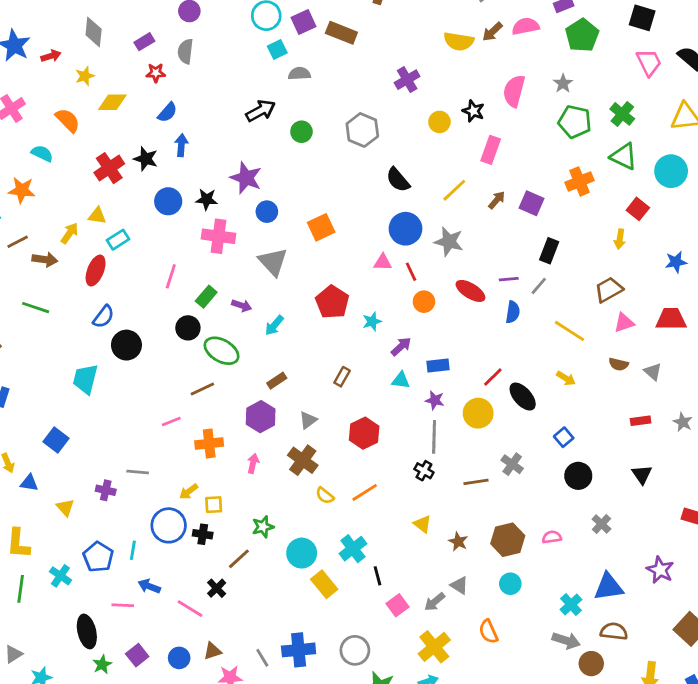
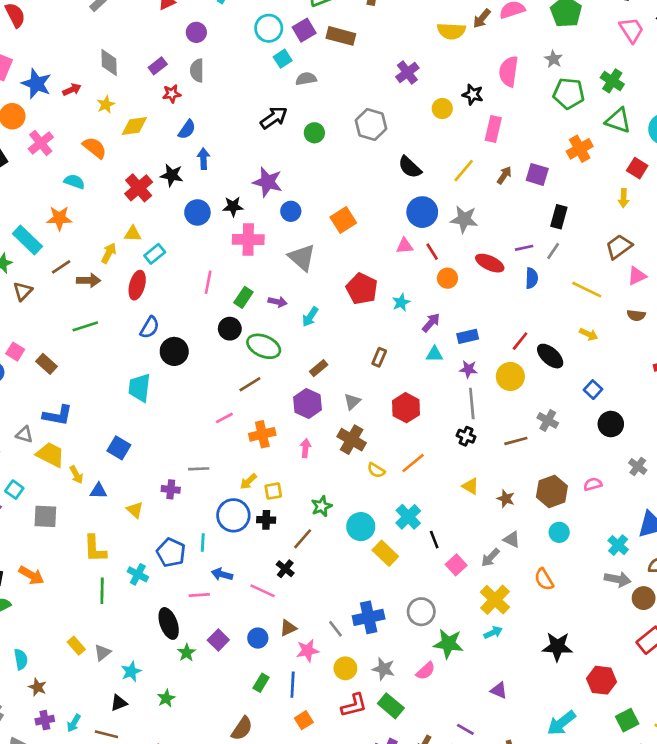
green line: (36, 308) -> (85, 326), turned -30

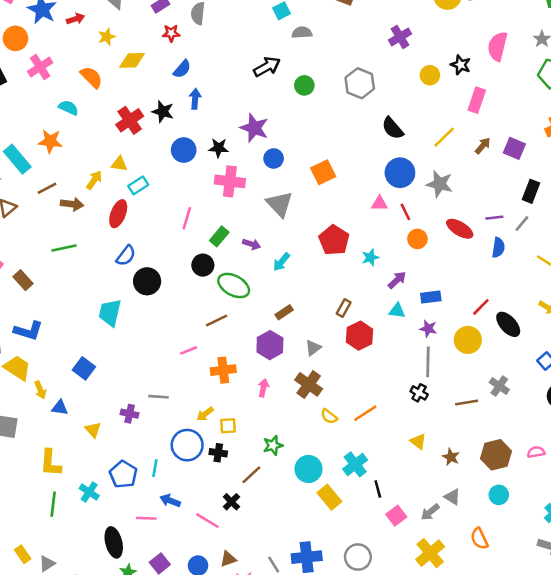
red hexagon: (406, 408) -> (359, 336), moved

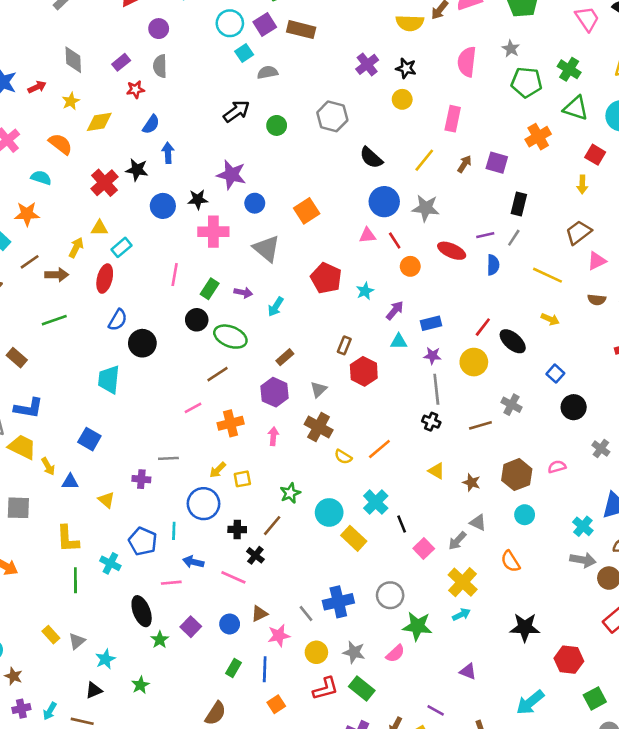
black star: (461, 65) -> (406, 68), moved
black cross: (218, 453) -> (237, 529), moved

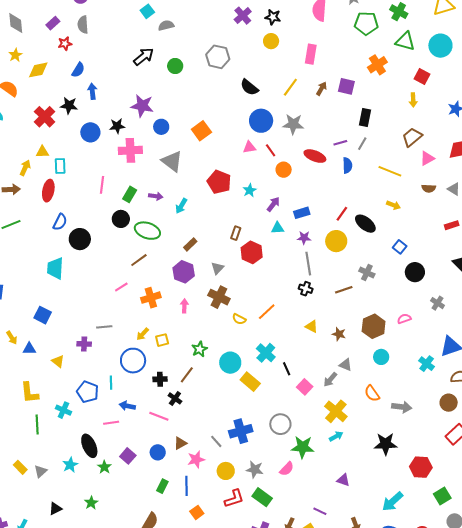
cyan rectangle: (121, 247) -> (60, 166), turned -49
gray arrow: (583, 560) -> (402, 407), moved
cyan star: (105, 659) -> (70, 465), moved

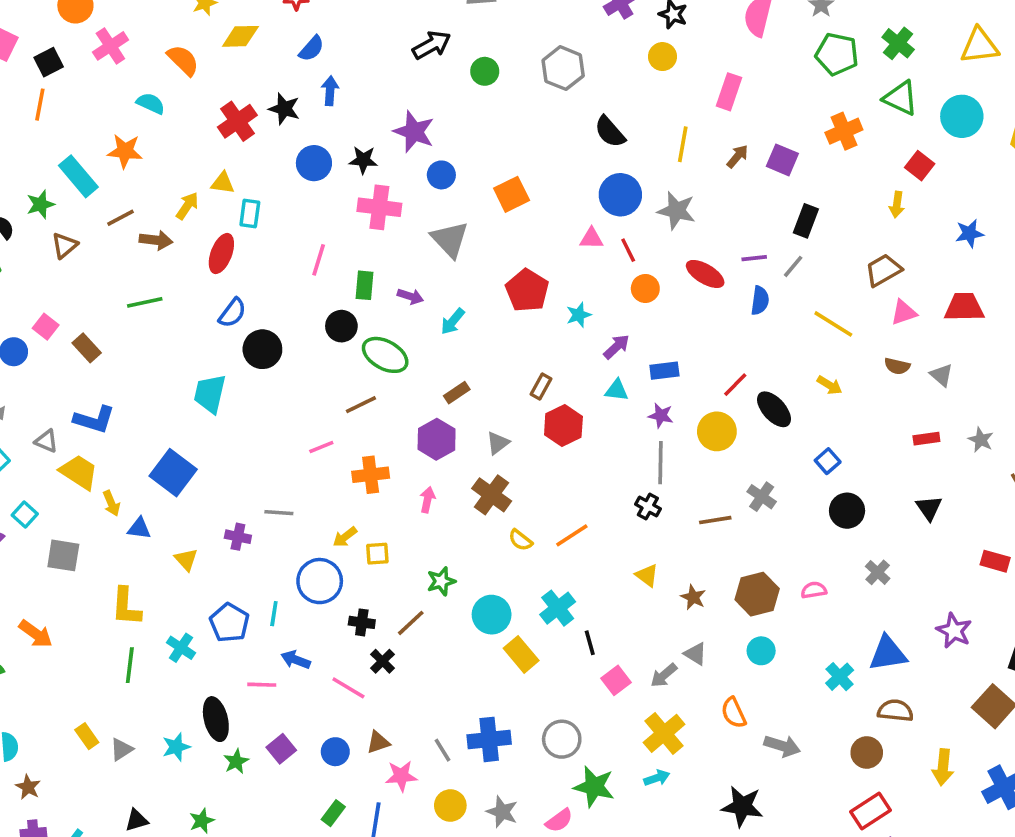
yellow line: (290, 87) -> (683, 144), turned -36
green rectangle: (130, 194) -> (364, 285), turned -35
blue square: (43, 315) -> (173, 473), size x1.4

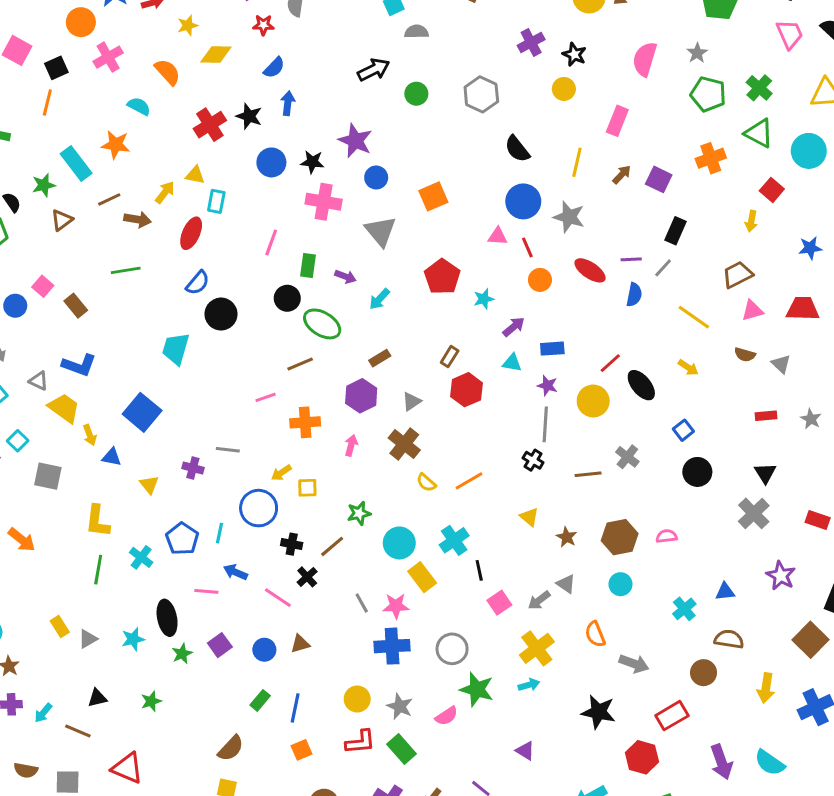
gray cross: (878, 572) -> (754, 513), moved, size x1.5
blue triangle: (888, 653) -> (725, 592), size x0.6
gray line: (442, 750) -> (362, 603), moved
pink star: (401, 776) -> (396, 606), moved
red rectangle: (871, 811) -> (672, 716), moved

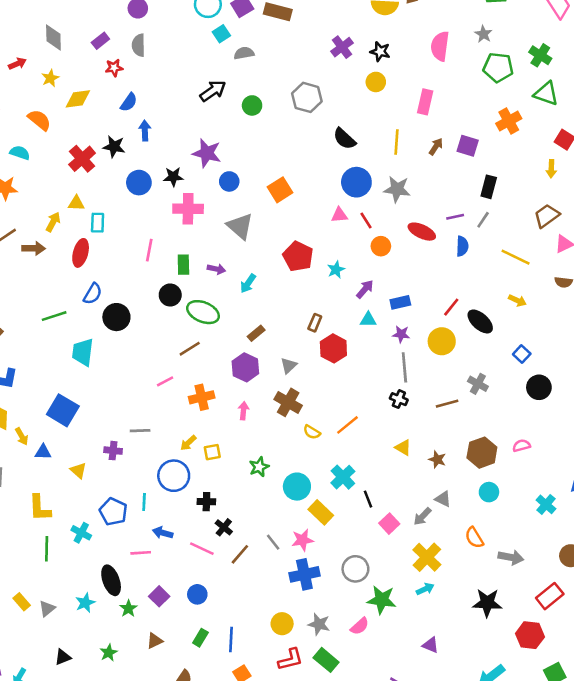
green line: (126, 270) -> (54, 316), moved
brown line: (332, 546) -> (240, 554), moved
brown triangle: (300, 644) -> (155, 641), moved

